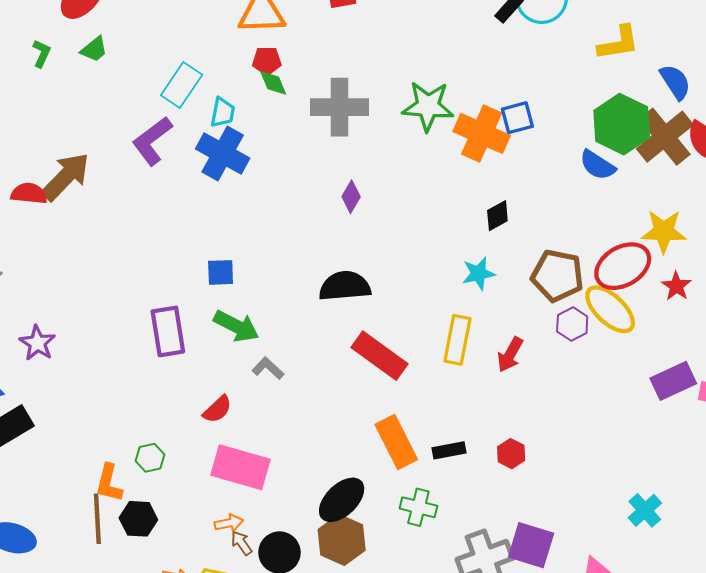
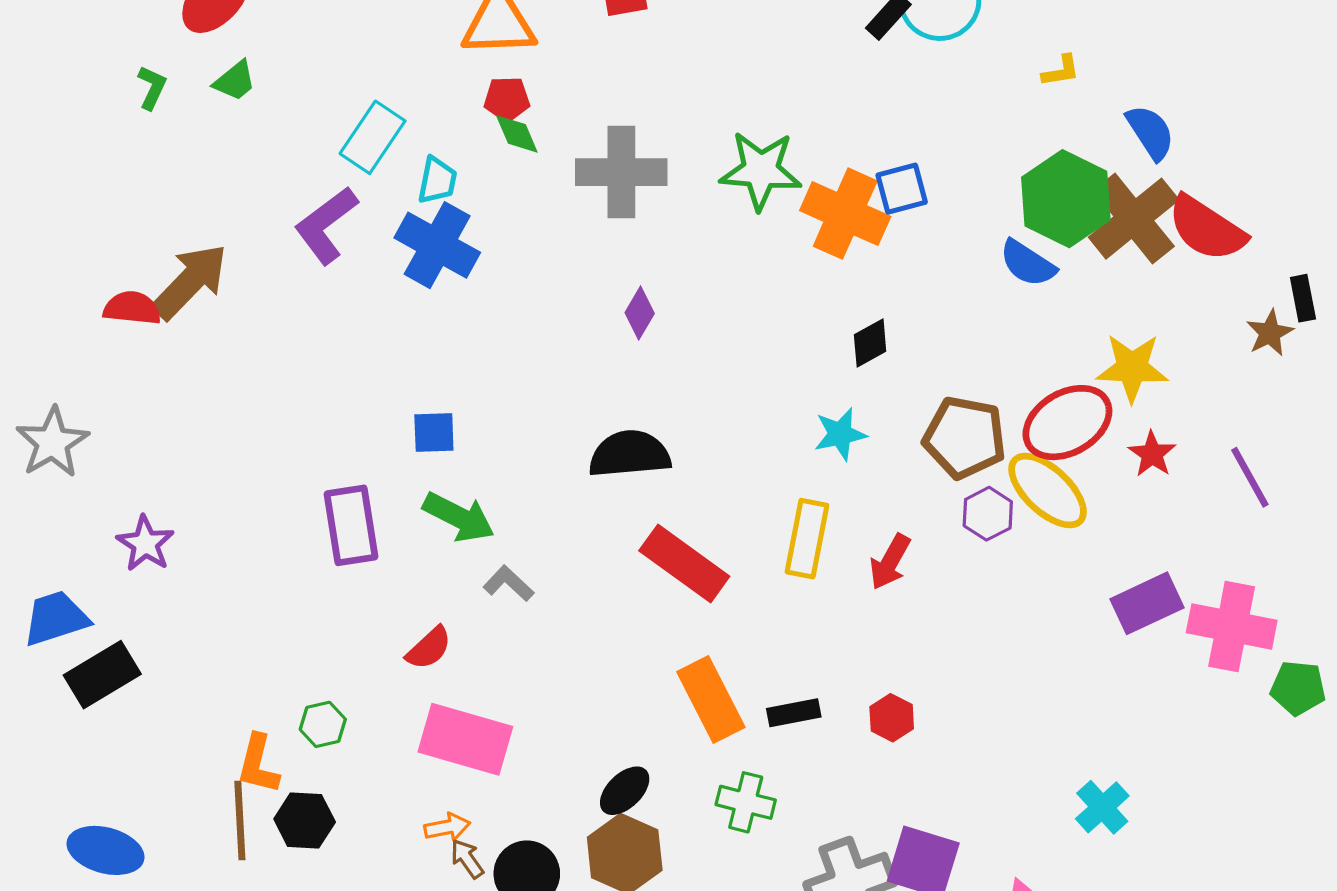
yellow L-shape: (618, 43) -> (1061, 71), size x0.6
black ellipse: (342, 500) -> (625, 791), size x0.7

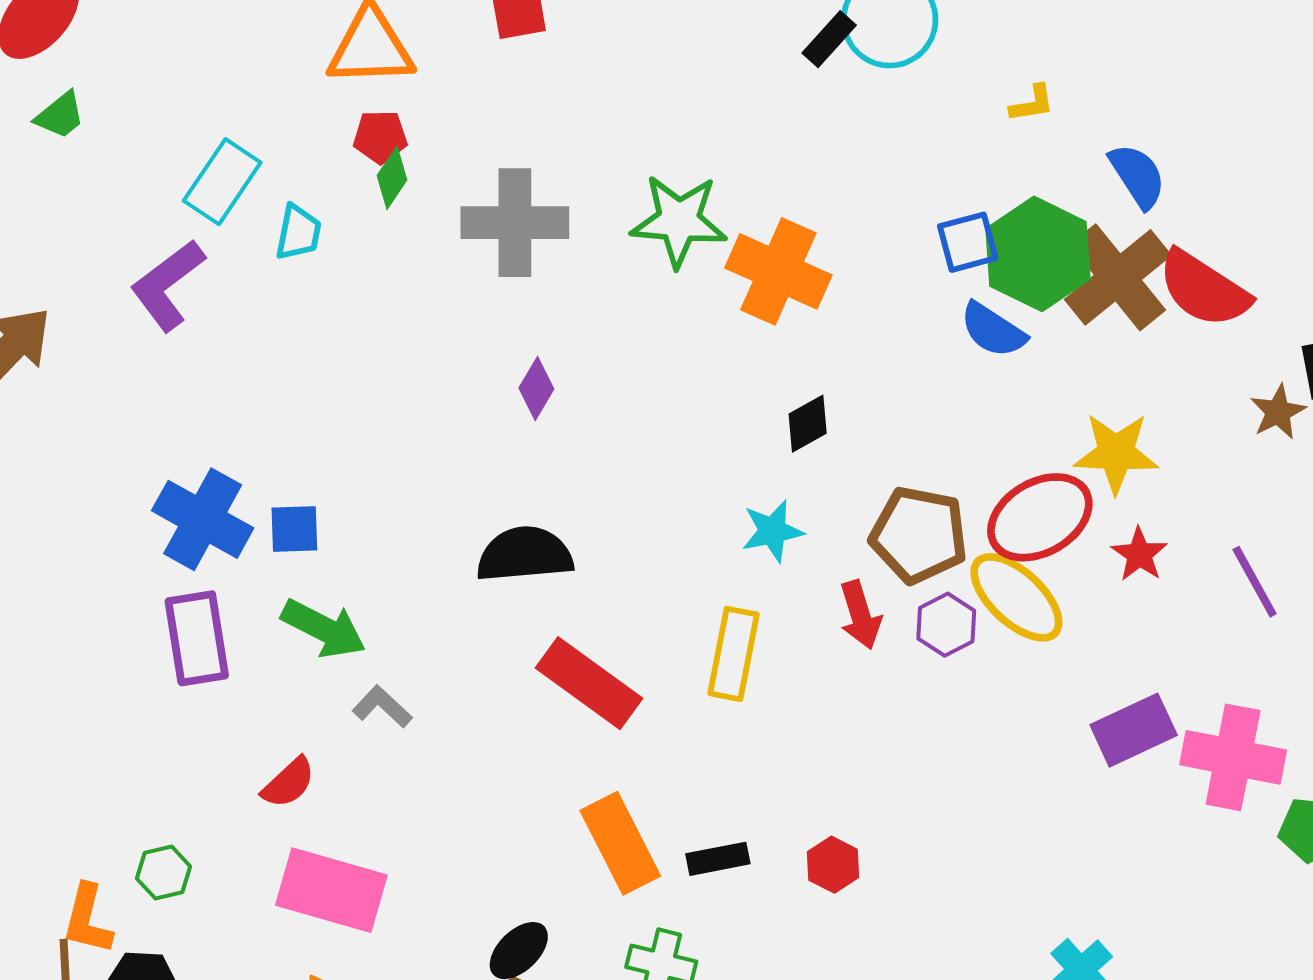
green diamond: (517, 134) -> (392, 178), turned 57
blue square: (902, 189) -> (968, 242), moved
blue cross: (437, 245) -> (203, 519), moved
red arrow: (890, 562) -> (860, 615), moved, turned -46

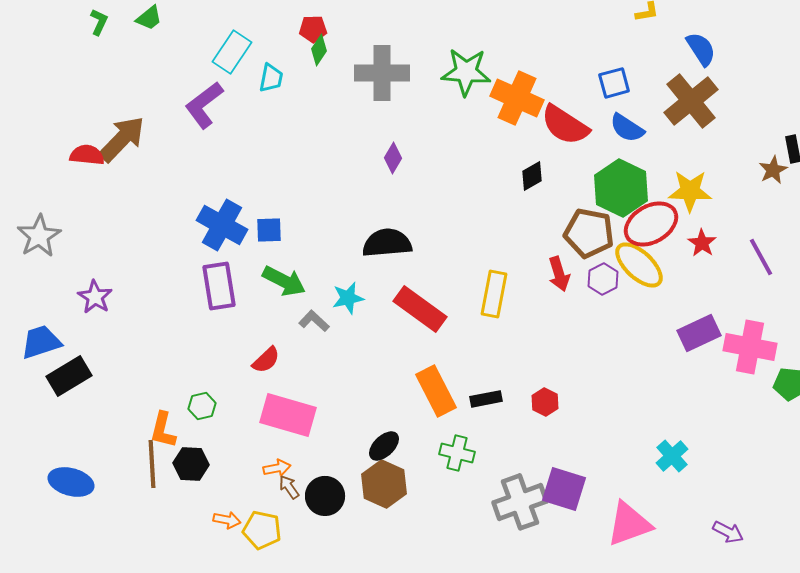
green hexagon: (1038, 254) -> (621, 188), moved
red semicircle: (1204, 289) -> (565, 125), moved
cyan star: (773, 531) -> (348, 298), moved

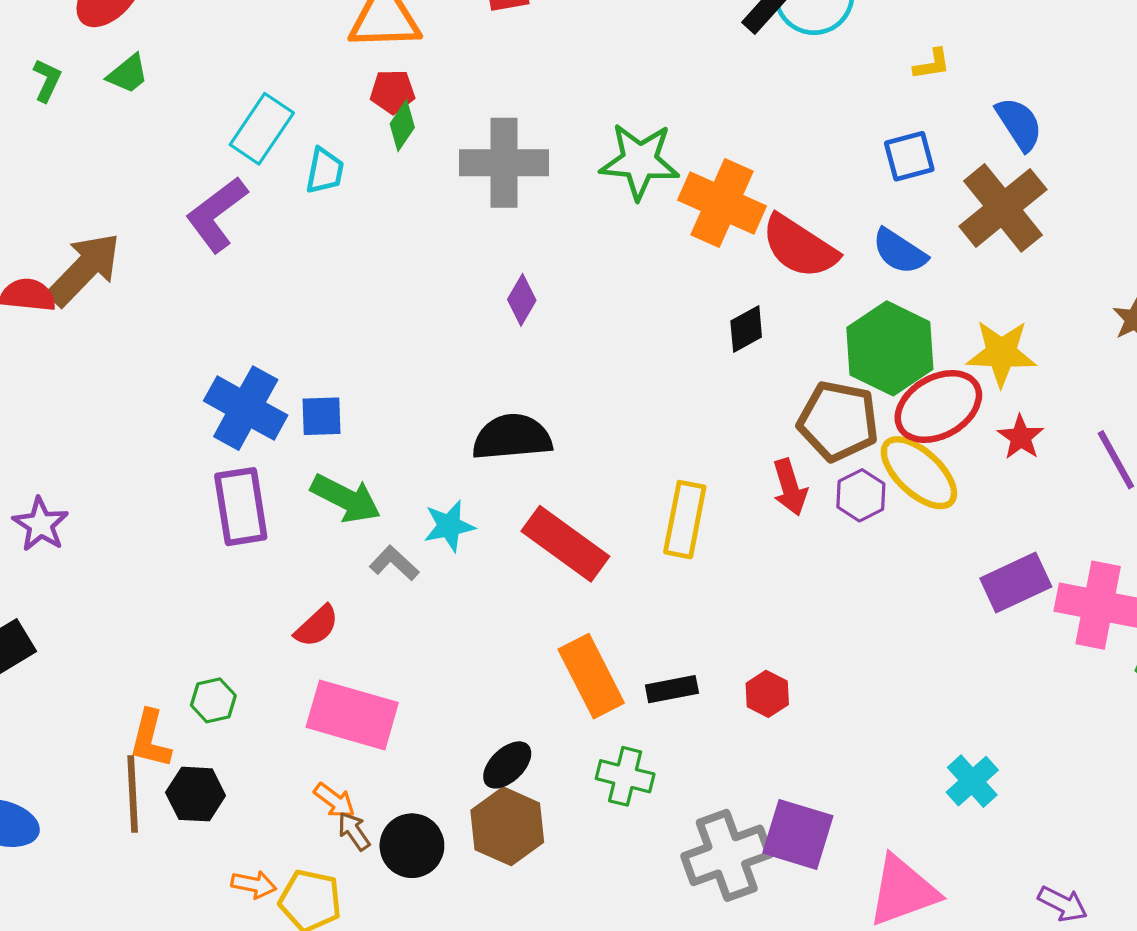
blue square: (614, 83) -> (909, 156), moved
orange arrow: (277, 468) -> (334, 800), turned 48

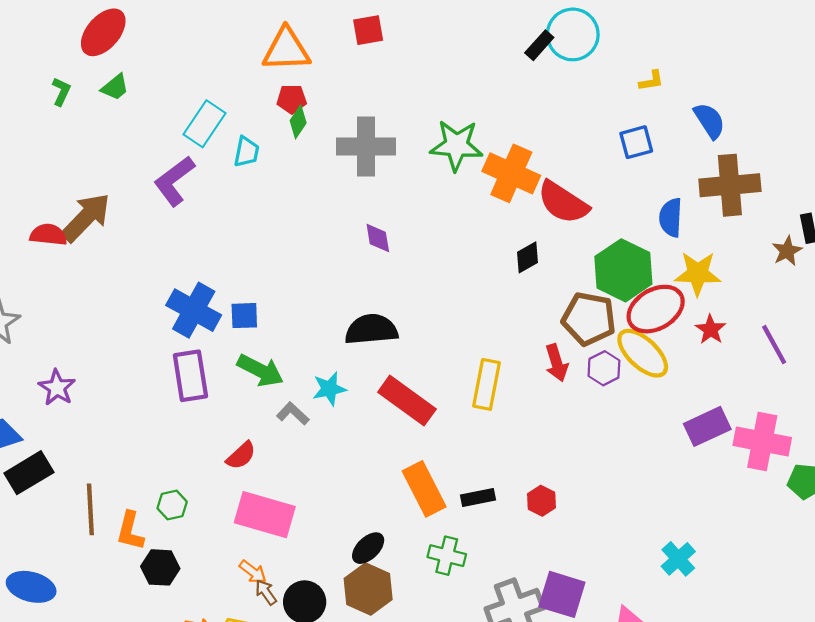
brown cross: (1003, 208) -> (730, 185), moved, turned 34
blue semicircle: (900, 251) -> (671, 218), moved, turned 60
purple diamond: (522, 300) -> (378, 238), turned -40
brown line: (133, 794) -> (90, 509), moved

